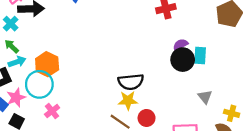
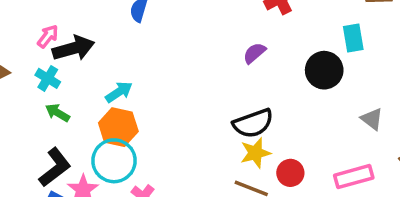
purple semicircle: (180, 45) -> (254, 53), moved
cyan rectangle: (200, 56) -> (353, 38), moved
cyan arrow: (17, 62) -> (119, 92), moved

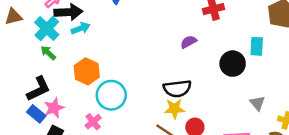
cyan cross: (48, 78) -> (47, 28), size x1.5
cyan arrow: (119, 92) -> (81, 28), moved
cyan circle: (114, 161) -> (111, 95), moved

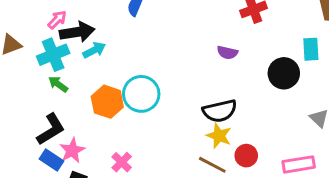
cyan cross: (47, 28) -> (53, 55), turned 30
purple semicircle: (189, 42) -> (227, 53), turned -133
cyan circle: (111, 95) -> (141, 94), moved
yellow star: (175, 109) -> (219, 136), turned 30

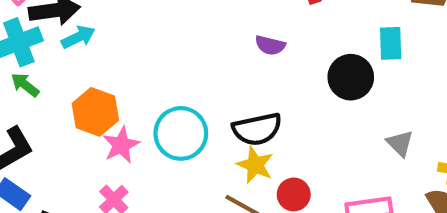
cyan circle: (141, 94) -> (181, 133), moved
pink star: (72, 150) -> (121, 145), moved

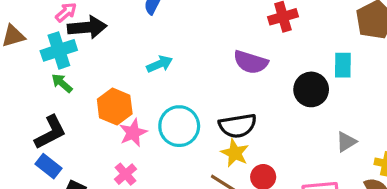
cyan arrow: (78, 37) -> (160, 64), moved
purple semicircle: (270, 45) -> (251, 62), size x1.5
gray triangle: (400, 143) -> (346, 142), turned 40

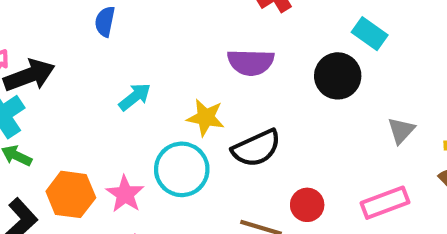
cyan rectangle: (343, 65) -> (370, 34), turned -40
orange hexagon: (115, 106) -> (71, 194), moved
yellow star: (235, 153) -> (206, 118), moved

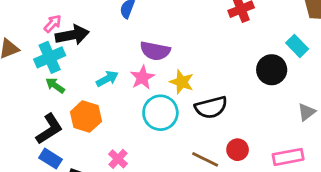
purple semicircle: (251, 62) -> (155, 51), moved
cyan arrow: (135, 97) -> (107, 79), moved
pink star: (125, 194) -> (142, 77), moved

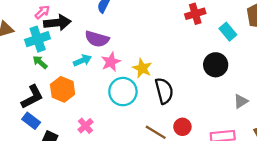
cyan rectangle: (297, 46) -> (228, 32), moved
purple semicircle: (155, 51) -> (97, 39), moved
black semicircle: (211, 107) -> (164, 91), turned -95

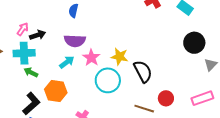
black arrow: (57, 23) -> (38, 35), size x0.7
cyan cross: (38, 39) -> (24, 53), turned 30
black circle: (216, 65) -> (194, 43), moved

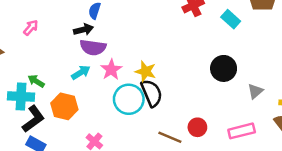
black arrow: (38, 35) -> (83, 30), moved
black circle: (194, 43) -> (224, 68), moved
cyan cross: (24, 53) -> (21, 96), moved
black semicircle: (143, 71) -> (152, 93), moved

